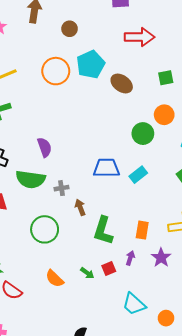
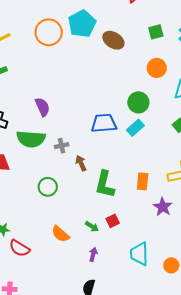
green circle: (143, 134) -> (138, 102), moved
green circle: (45, 229) -> (48, 187), size x0.7
purple arrow: (130, 258) -> (93, 254), moved
cyan trapezoid: (134, 304) -> (139, 254), turned 50

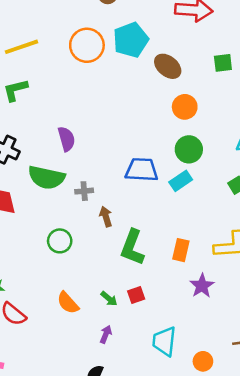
orange circle: (157, 68) -> (185, 107), moved

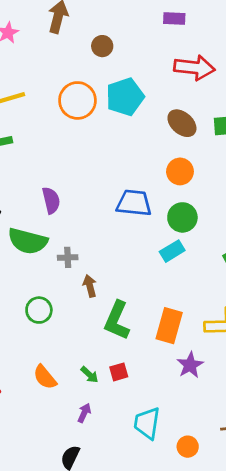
brown ellipse: (168, 66) -> (182, 123), moved
blue trapezoid: (142, 170) -> (134, 203), moved
orange rectangle: (181, 250) -> (169, 326), size x1.4

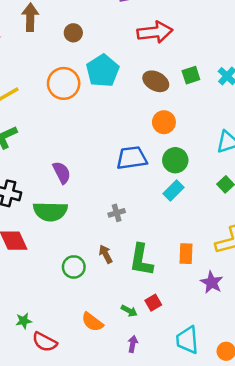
gray cross: (68, 257) -> (117, 213), moved
brown arrow: (90, 286) -> (106, 254), moved
orange rectangle: (169, 326) -> (186, 254), size x0.7

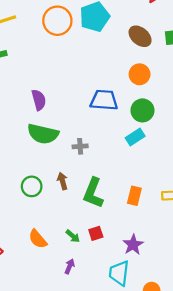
green semicircle: (50, 211) -> (43, 134), moved
purple star: (212, 282) -> (133, 245), moved

